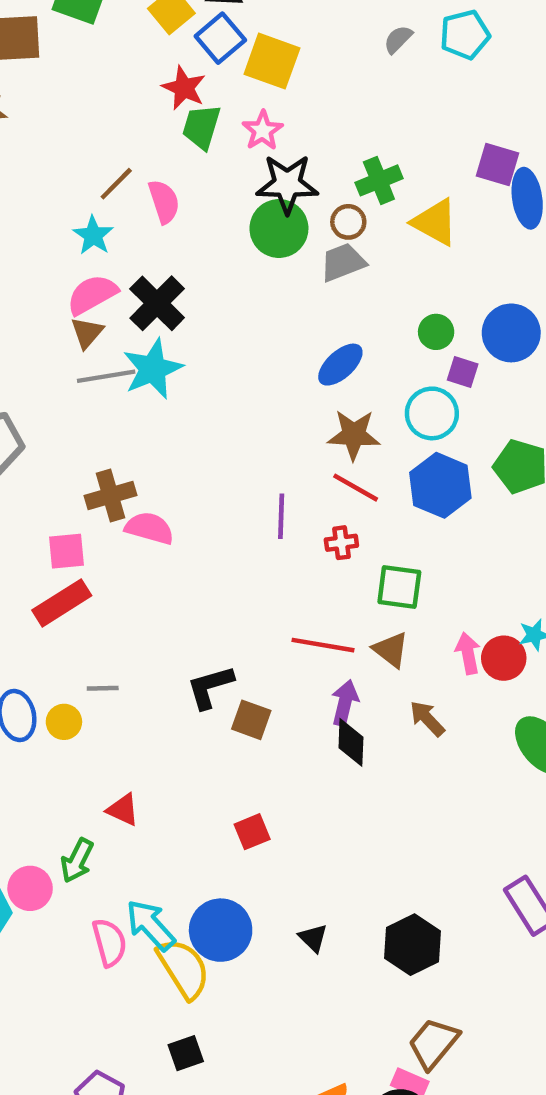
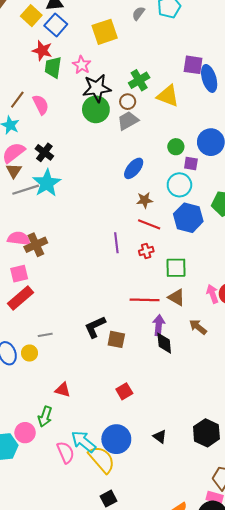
yellow square: (272, 61) -> (105, 32), moved, turned -30
black cross: (157, 303) -> (44, 152), size x0.7
brown star: (354, 435) -> (145, 200), size x0.7
pink semicircle: (149, 528) -> (19, 239), moved

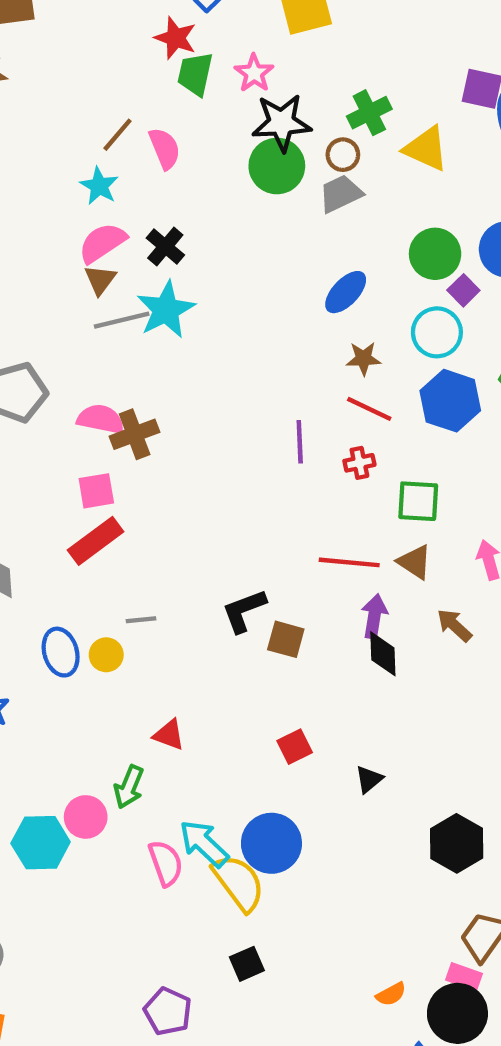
green circle: (176, 147) -> (435, 254), size x1.5
purple square: (191, 164) -> (463, 290), turned 32
black triangle: (160, 437) -> (369, 779), moved, turned 40

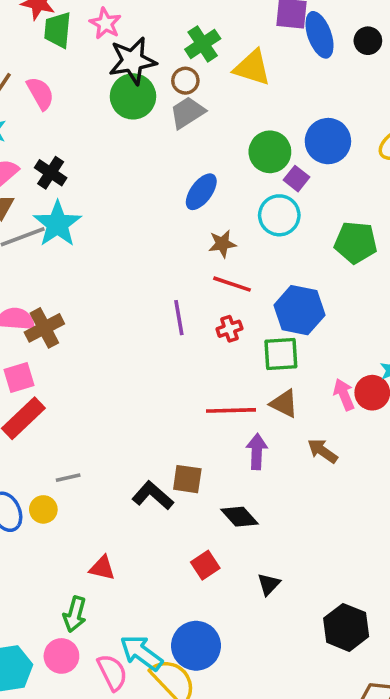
blue hexagon: (450, 401) -> (299, 310), moved
black L-shape: (244, 611) -> (153, 495), moved, turned 69
black diamond: (383, 654) -> (239, 517), moved, turned -33
pink circle: (86, 817) -> (61, 656), moved

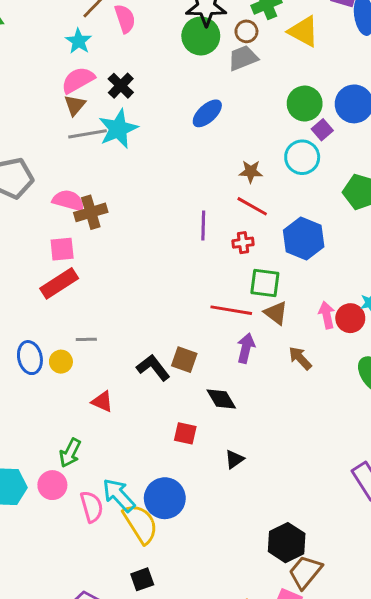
blue ellipse: (201, 192) -> (207, 113), moved
green square: (281, 354) -> (265, 283), moved
red square: (205, 565) -> (185, 433), turned 35
red triangle: (102, 568) -> (102, 402), moved
black hexagon: (346, 627) -> (287, 543), moved

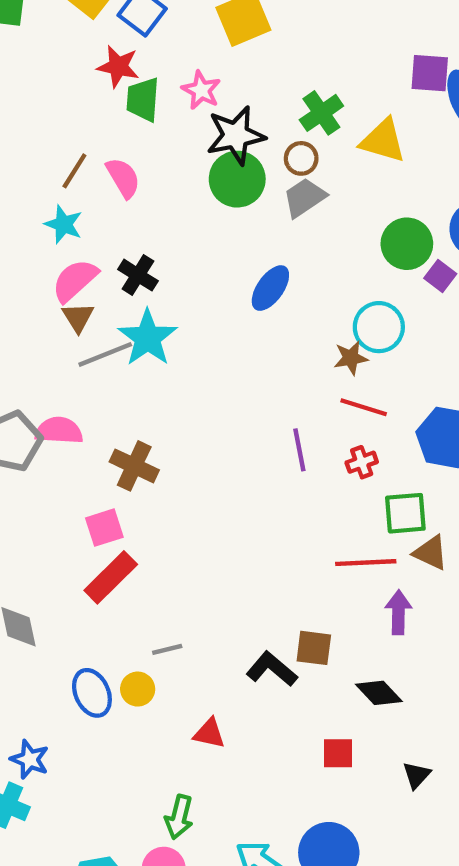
cyan circle: (302, 157) -> (379, 327), moved
pink semicircle: (68, 200) -> (59, 431), moved
brown cross: (91, 212) -> (134, 466), turned -36

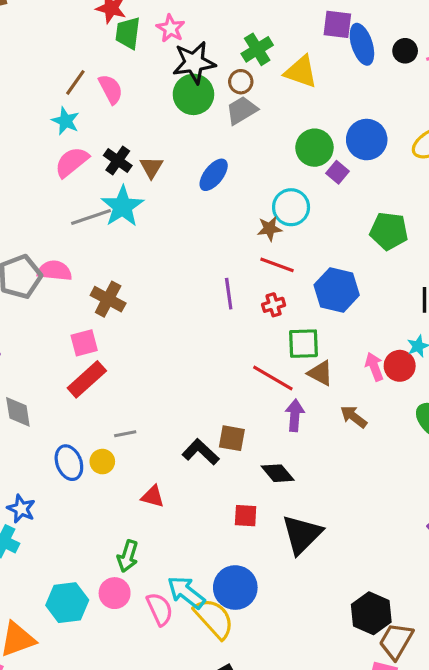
brown triangle: (78, 317) -> (151, 167), moved
red line: (366, 563) -> (273, 378), turned 30
black triangle: (416, 775) -> (302, 534), size x2.0

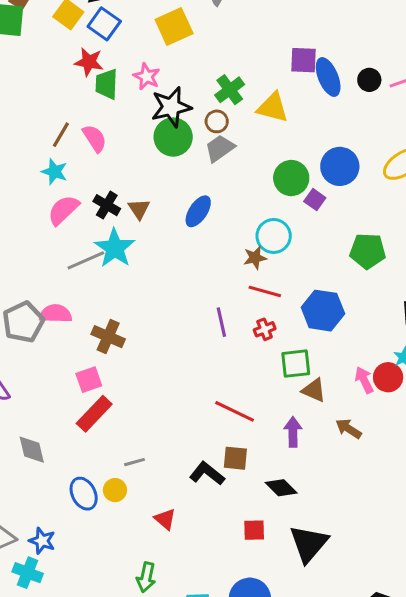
red line: (273, 378) -> (235, 411), moved
red triangle: (153, 496) -> (165, 519), turned 30

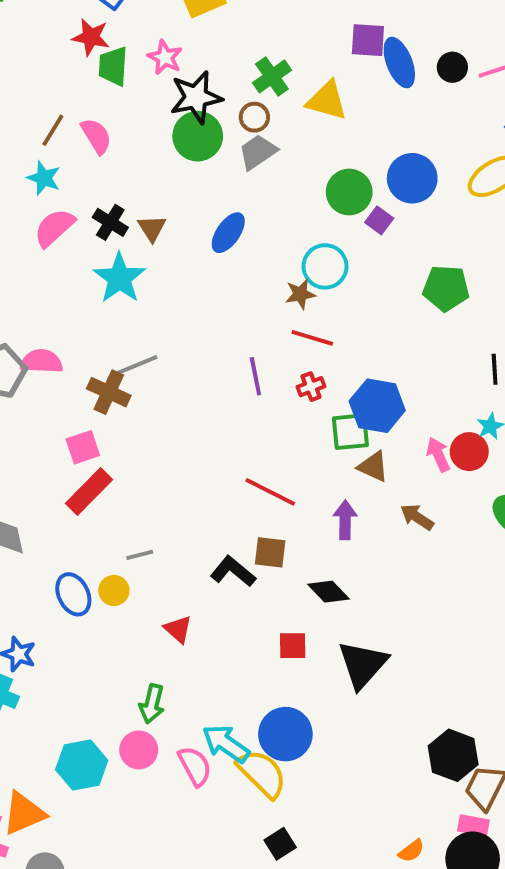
gray line: (86, 260) -> (134, 366), moved
blue hexagon: (323, 311) -> (377, 406), moved

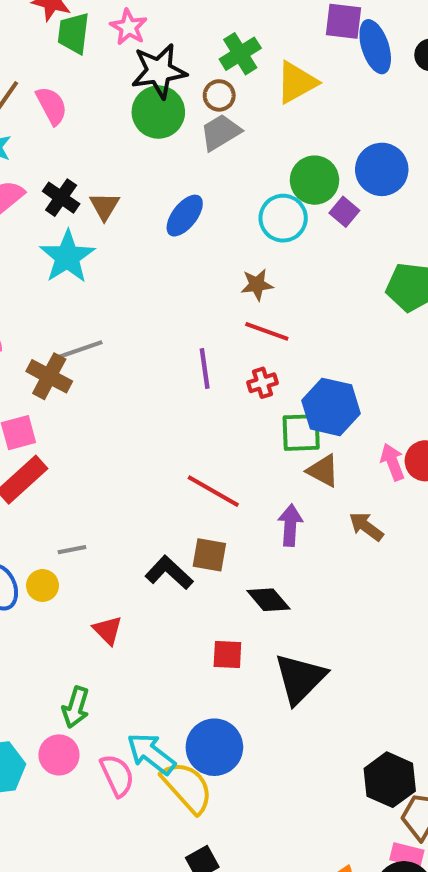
yellow triangle: (327, 101) -> (297, 82), turned -48
cyan circle: (325, 266) -> (283, 218), moved

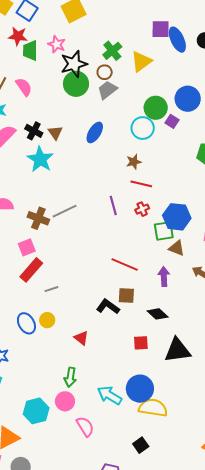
gray line: (77, 351) -> (65, 211), moved
gray line: (72, 550) -> (51, 289), moved
black triangle: (300, 678) -> (177, 350), turned 44
pink semicircle: (117, 775) -> (85, 427), moved
yellow semicircle: (187, 787) -> (153, 408), moved, turned -32

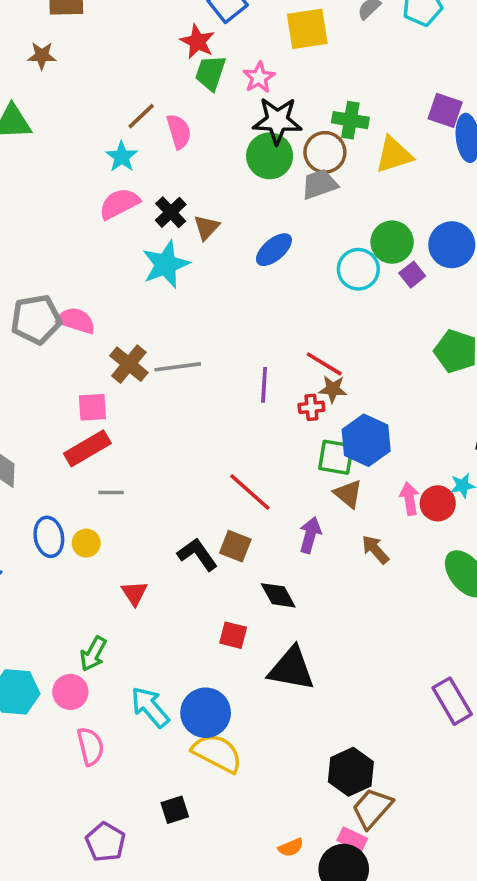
green cross: (112, 51) -> (350, 120), turned 30
brown circle: (105, 72) -> (325, 152), size x1.5
brown star: (134, 162) -> (333, 389), moved

